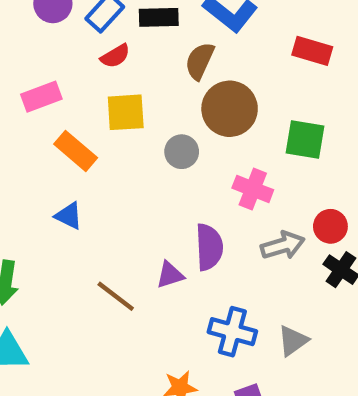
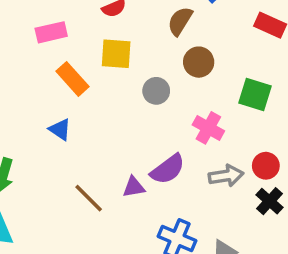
brown circle: (230, 109) -> (199, 62), size x0.7
purple semicircle: (209, 247) -> (168, 169), turned 48

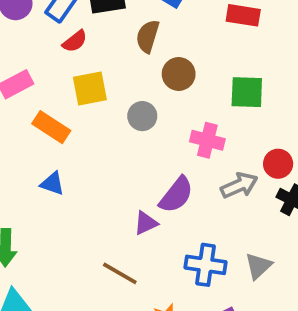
brown line: (89, 198) -> (120, 273), moved

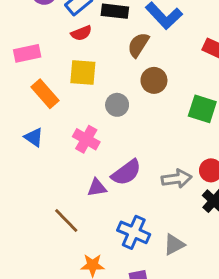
pink cross: (207, 140) -> (86, 139), moved

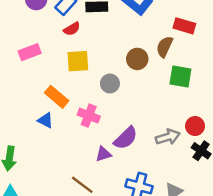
brown semicircle: (138, 45) -> (165, 47), moved
orange rectangle: (45, 94) -> (57, 97), moved

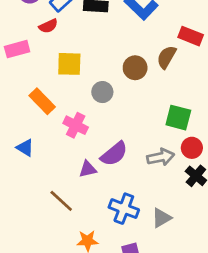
red semicircle: (72, 29) -> (48, 26), moved
green square: (180, 76) -> (178, 118), moved
blue triangle: (45, 120) -> (25, 148), moved

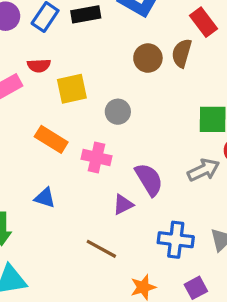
red semicircle: (48, 26) -> (39, 66), moved, turned 36
red rectangle: (191, 36) -> (204, 22), turned 45
brown circle: (135, 68) -> (148, 58), moved
purple semicircle: (114, 154) -> (149, 179), turned -68

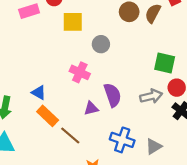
orange rectangle: (51, 139) -> (48, 116), moved

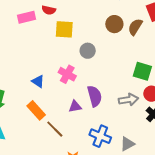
blue triangle: (39, 93) -> (38, 81), moved

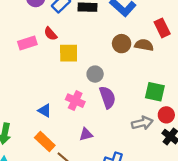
red semicircle: (49, 10) -> (50, 34), turned 40
brown semicircle: (135, 27) -> (144, 45), turned 72
purple semicircle: (95, 96) -> (107, 97), moved

